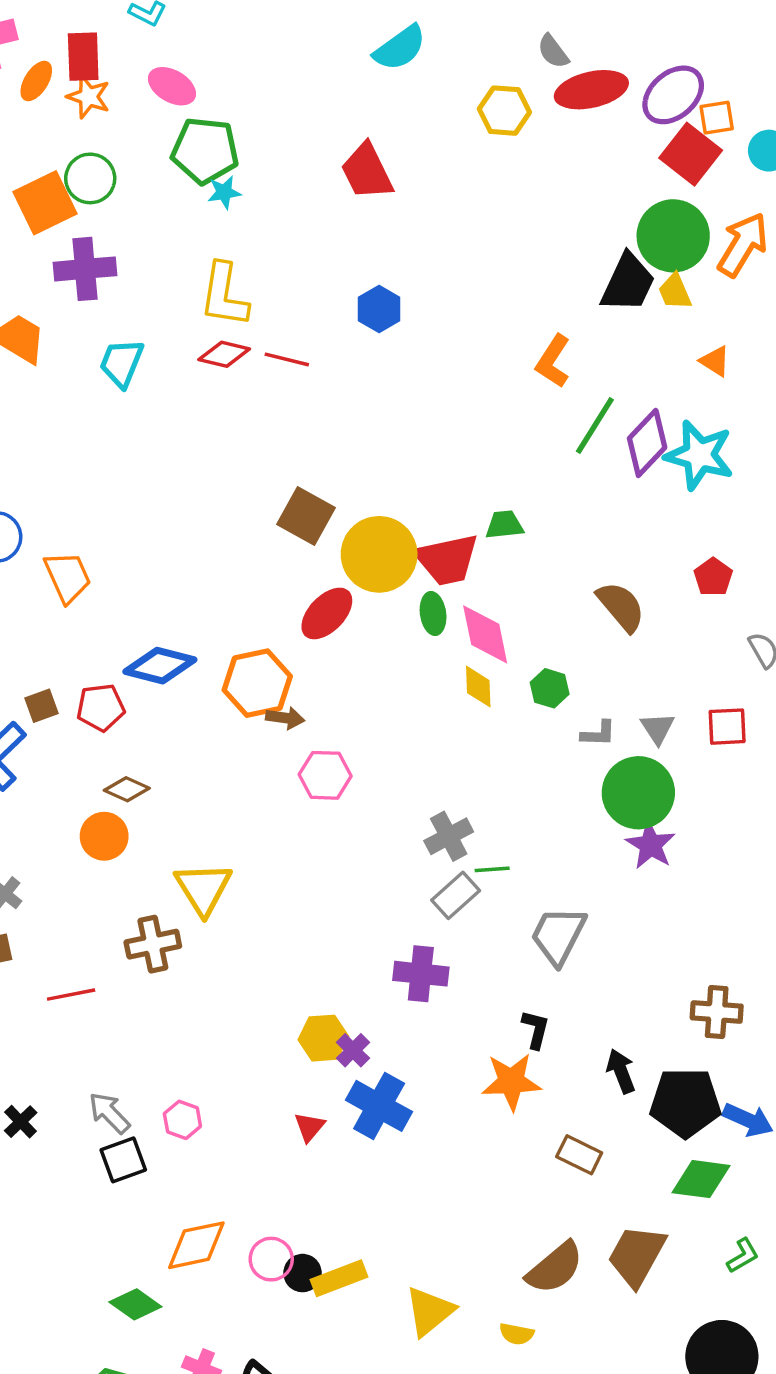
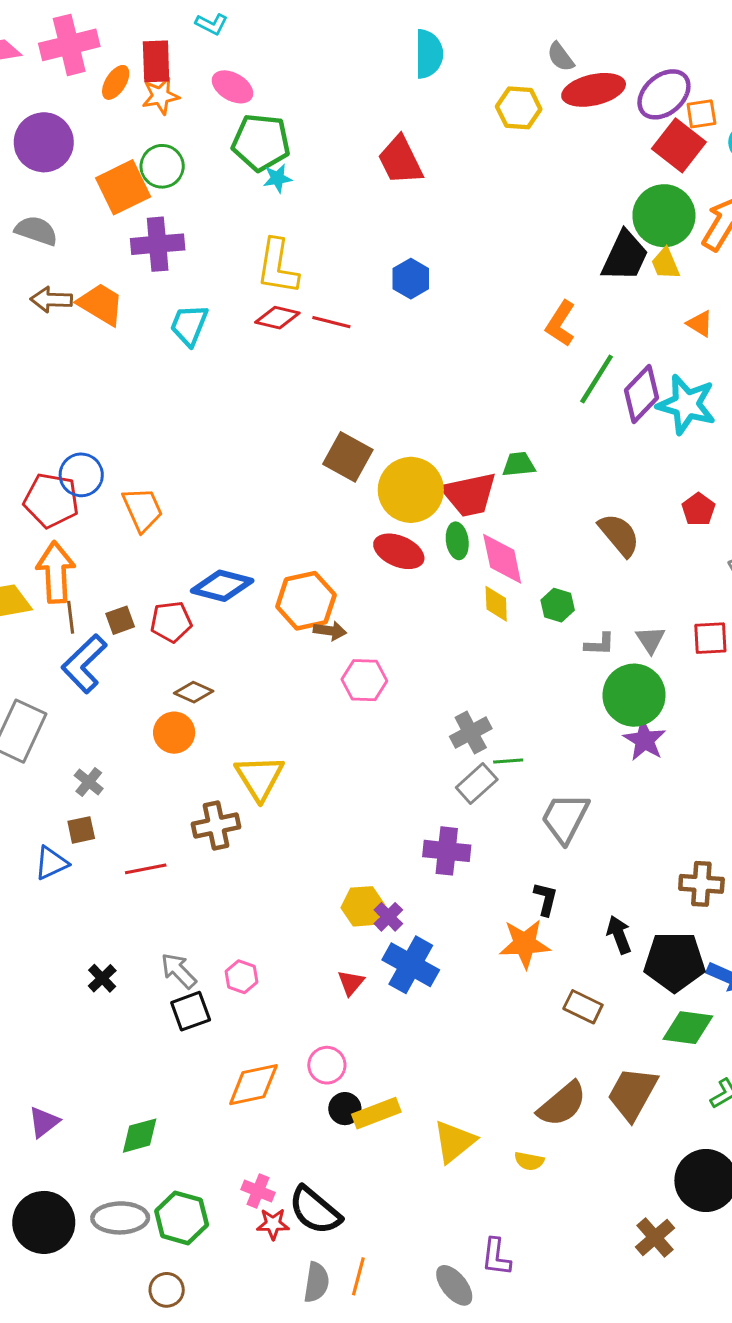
cyan semicircle: (400, 48) -> (429, 54), turned -54
orange star: (88, 97) -> (161, 96), turned -30
red ellipse: (327, 613) -> (399, 551), moved, turned 69
pink circle: (271, 1259) -> (327, 1065), moved
green diamond: (135, 1304) -> (140, 1136), moved, turned -51

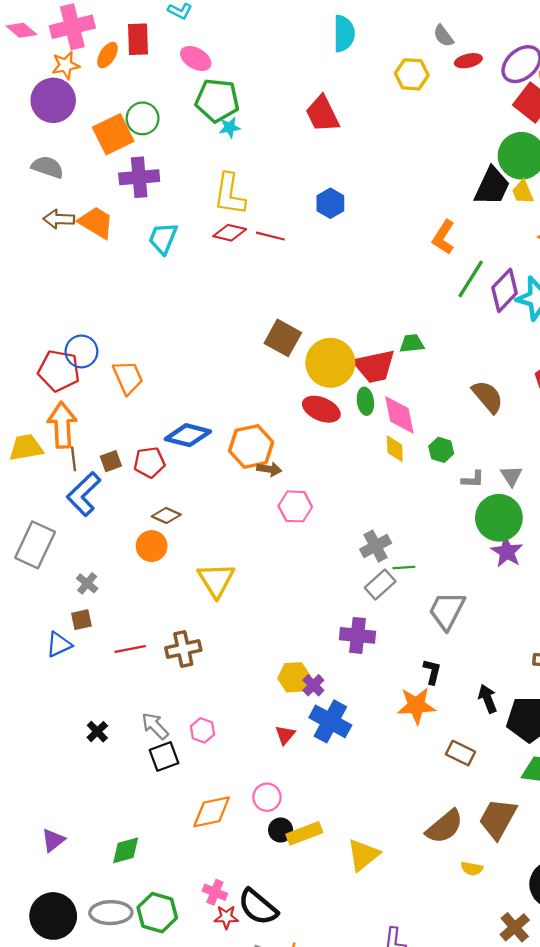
red ellipse: (594, 90) -> (468, 61), size x0.6
orange star: (161, 96) -> (66, 65), moved
brown cross: (216, 825) -> (183, 649), moved
yellow semicircle: (529, 1161) -> (472, 868), moved

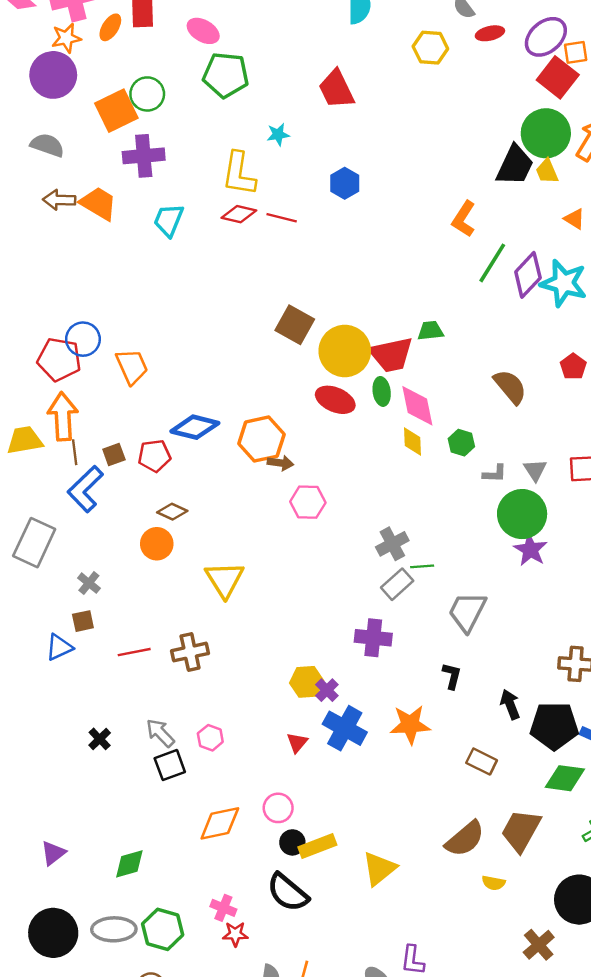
cyan star: (230, 127) -> (278, 134), moved
orange star: (416, 706) -> (410, 725), moved
black semicircle: (258, 907) -> (288, 892), moved

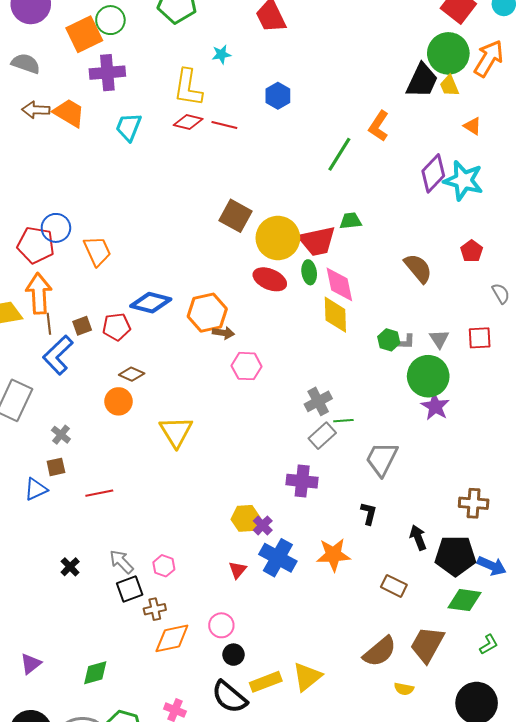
green line: (492, 263) -> (339, 154), moved
yellow diamond: (413, 441) -> (335, 315), size x1.5
green hexagon: (461, 443) -> (389, 340), moved
brown cross: (190, 652) -> (155, 609), moved, size x0.7
yellow rectangle: (317, 846) -> (266, 682), moved

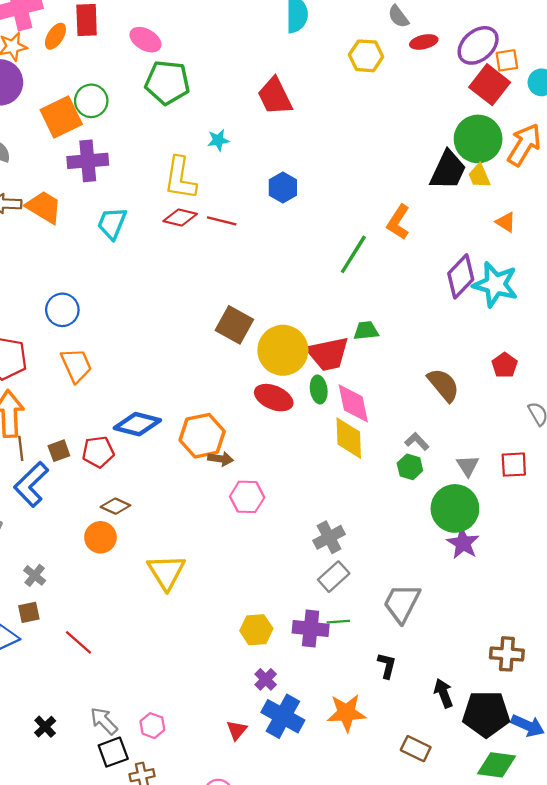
blue circle: (56, 228) -> (62, 310), moved
gray L-shape: (405, 342) -> (417, 441), moved, turned -135
green line: (343, 421) -> (338, 622), moved
red line: (99, 493) -> (79, 642), turned 52
yellow hexagon: (246, 518) -> (256, 630), moved

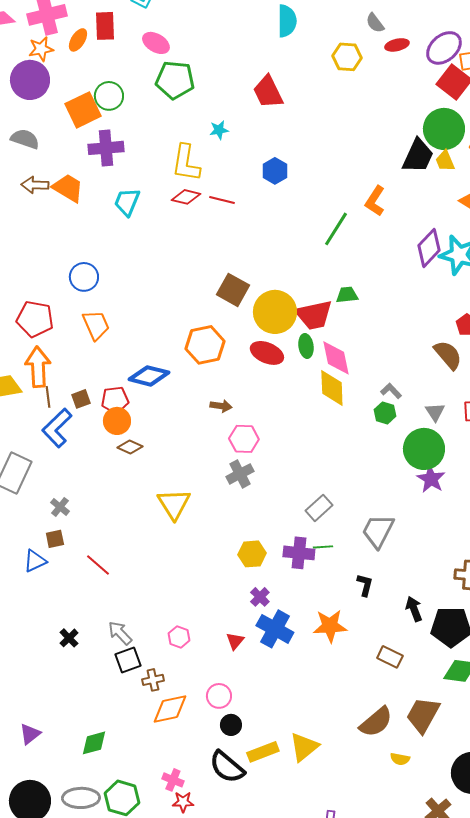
brown semicircle: (443, 385) -> (448, 355), moved
orange hexagon: (202, 436) -> (205, 345), moved
orange circle: (100, 537) -> (117, 421), moved
gray cross: (329, 537) -> (240, 474), moved
pink hexagon: (152, 726) -> (179, 637), moved

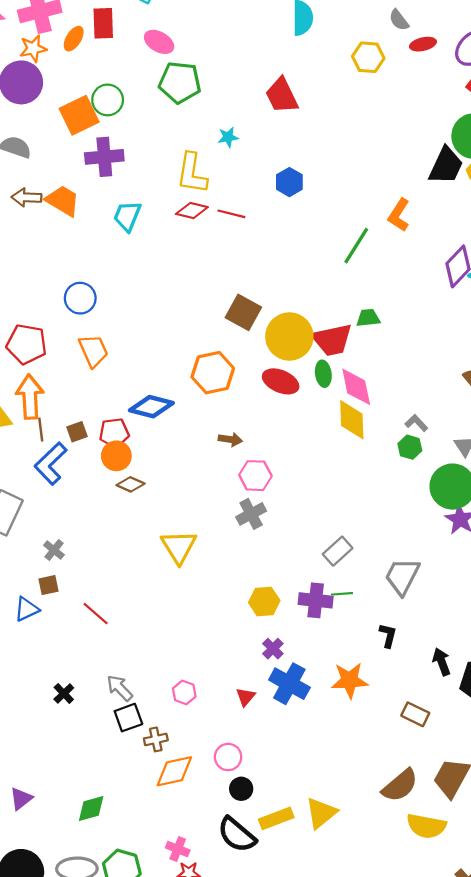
yellow semicircle: (400, 759) -> (426, 826), size x1.8

